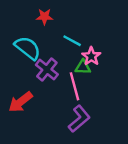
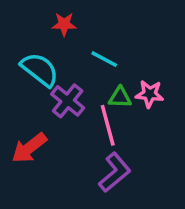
pink star: (91, 56) -> (150, 94), moved, turned -30

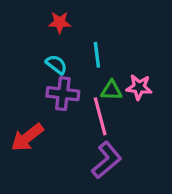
cyan line: (104, 59) -> (97, 55), turned 55
cyan semicircle: (40, 70) -> (56, 64), moved, size x0.6
purple cross: (68, 101) -> (63, 94), turned -32

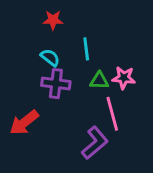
pink line: (100, 116) -> (112, 114), moved

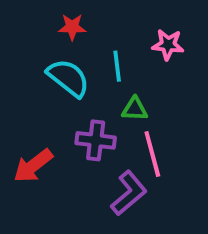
cyan semicircle: (50, 58) -> (68, 78), size x1.6
pink star: (124, 78) -> (168, 45), moved
purple cross: (56, 84) -> (96, 140), moved

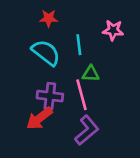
purple cross: (96, 140) -> (50, 96), moved
pink line: (152, 154) -> (81, 95), moved
red arrow: (33, 166) -> (39, 118), moved

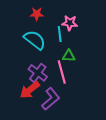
pink star: (113, 30) -> (70, 23), moved
purple cross: (50, 96) -> (38, 73), turned 30
purple L-shape: (87, 130) -> (51, 99), moved

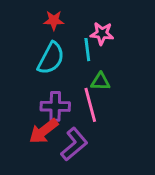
cyan semicircle: (35, 40) -> (51, 58), turned 80
purple cross: (38, 73) -> (55, 106), turned -36

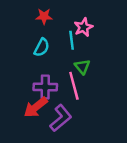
pink star: (102, 34) -> (83, 27), turned -30
cyan semicircle: (51, 58) -> (42, 48), size x0.7
green triangle: (100, 82) -> (82, 67), turned 49

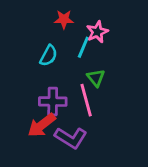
red star: (44, 16) -> (64, 19), moved
cyan line: (72, 40) -> (83, 47), turned 30
purple L-shape: (61, 118) -> (71, 138), turned 72

